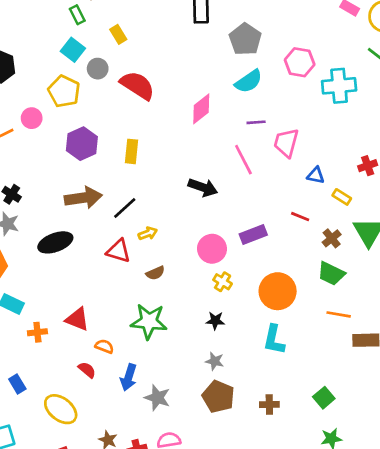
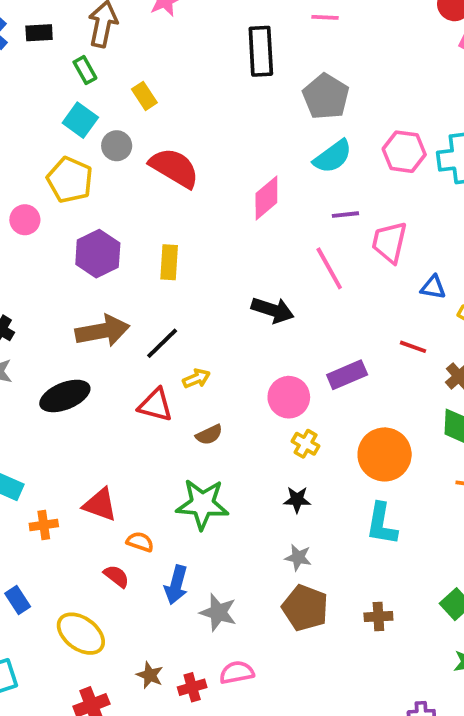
pink hexagon: (300, 62) -> (404, 152), moved

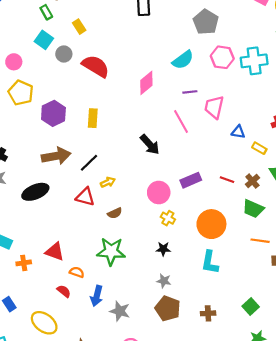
gray pentagon: (326, 97) -> (206, 22), moved
yellow pentagon: (70, 180) -> (21, 93), moved
pink circle: (25, 220) -> (14, 62), moved
black arrow: (273, 310) -> (150, 145), turned 30
red line: (413, 347) -> (227, 180), moved

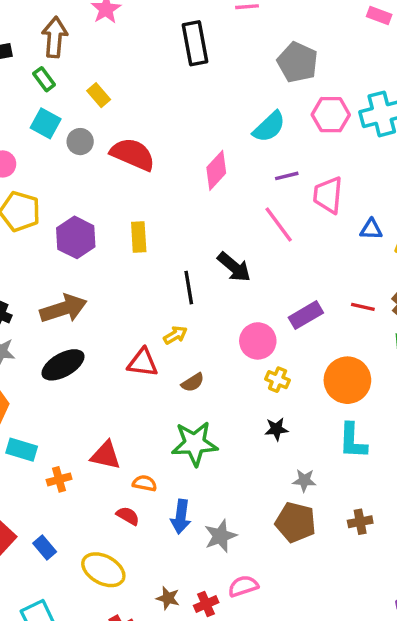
brown arrow: (56, 156) -> (63, 309), moved
black line: (89, 163) -> (189, 288), moved, turned -48
gray star: (164, 281) -> (304, 480), moved
gray star: (120, 311) -> (220, 536), turned -30

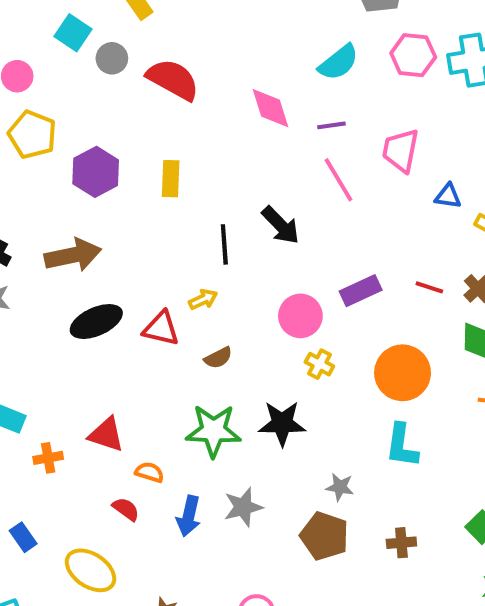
pink diamond: (216, 170) -> (271, 108), turned -66
purple line: (287, 176) -> (331, 125), moved
black ellipse: (63, 365) -> (96, 322), moved
black star: (276, 429) -> (282, 423), moved, size x1.6
gray star: (220, 536) -> (243, 507), moved

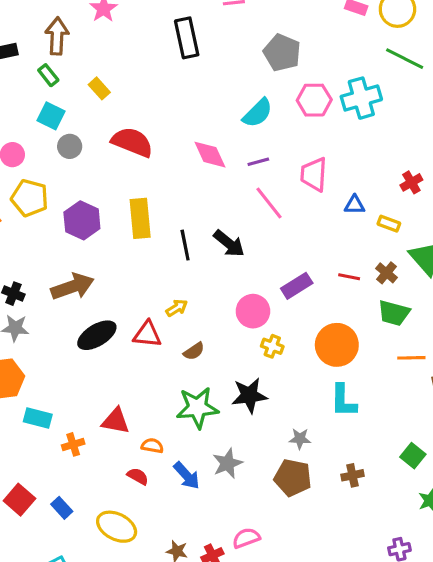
gray circle: (112, 58) -> (70, 146), moved
yellow rectangle: (171, 179) -> (140, 218), size x1.4
black line: (224, 244) -> (185, 245), moved
blue arrow: (189, 516) -> (187, 476), turned -48

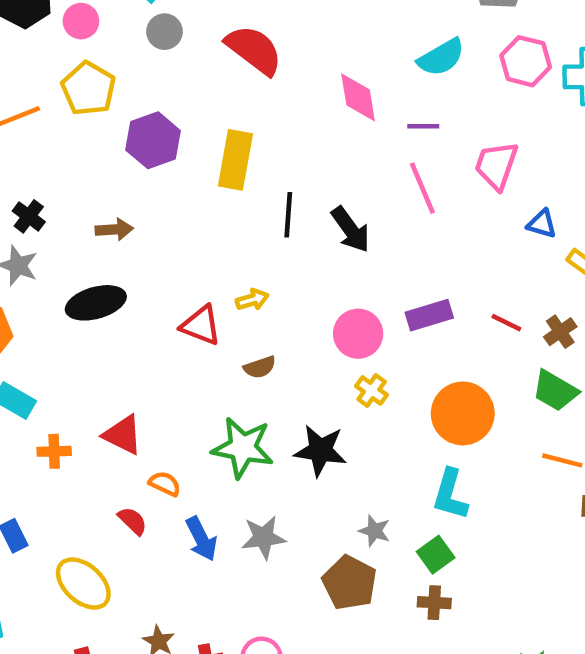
brown arrow: (72, 287) -> (114, 229), size x0.6
black ellipse: (97, 335) -> (96, 303), moved
green square: (413, 456) -> (436, 555), moved

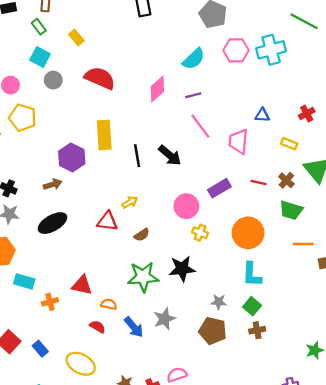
pink diamond: (358, 97) -> (157, 89), turned 72
purple hexagon: (153, 140) -> (72, 158), moved
pink trapezoid: (496, 165) -> (238, 141), moved
blue triangle: (542, 224) -> (262, 115), moved

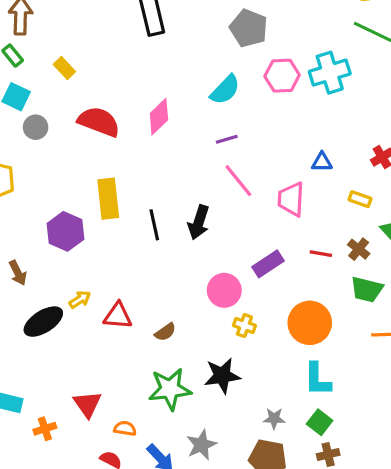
pink diamond: (157, 89) -> (159, 117), moved
black arrow: (170, 155) -> (199, 222), turned 70
brown arrow: (53, 184) -> (18, 273), moved, turned 84
yellow arrow: (130, 202) -> (80, 300), moved
red triangle: (82, 285) -> (87, 404), turned 45

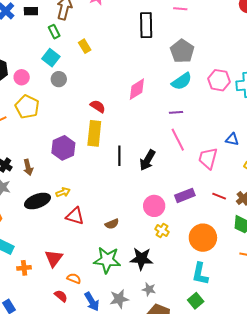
gray pentagon: (249, 28) -> (182, 51), moved
red semicircle: (99, 122) -> (98, 106), moved, size x0.6
red triangle: (118, 316) -> (75, 216), moved
gray star: (274, 418) -> (149, 289), moved

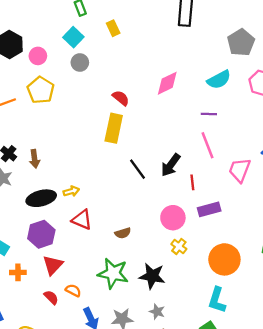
gray pentagon: (182, 51) -> (241, 42), moved
purple hexagon: (63, 148) -> (41, 234), moved
black line: (119, 156) -> (138, 169), moved, turned -42
red line: (219, 196) -> (192, 182), moved, turned 56
red semicircle: (61, 296) -> (51, 297), moved

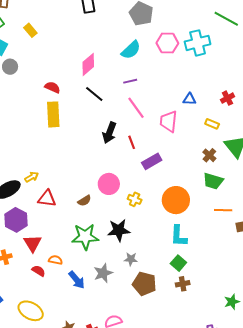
black line: (138, 169) -> (94, 94), moved
pink circle: (173, 218) -> (109, 184), moved

